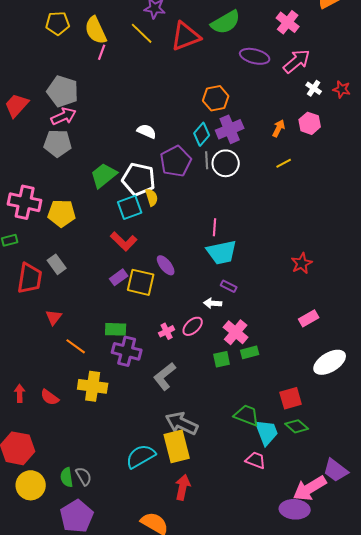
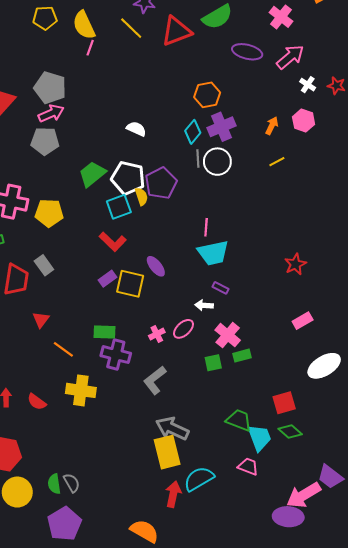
purple pentagon: (176, 161) -> (161, 183), moved
cyan semicircle: (141, 456) -> (199, 479), moved

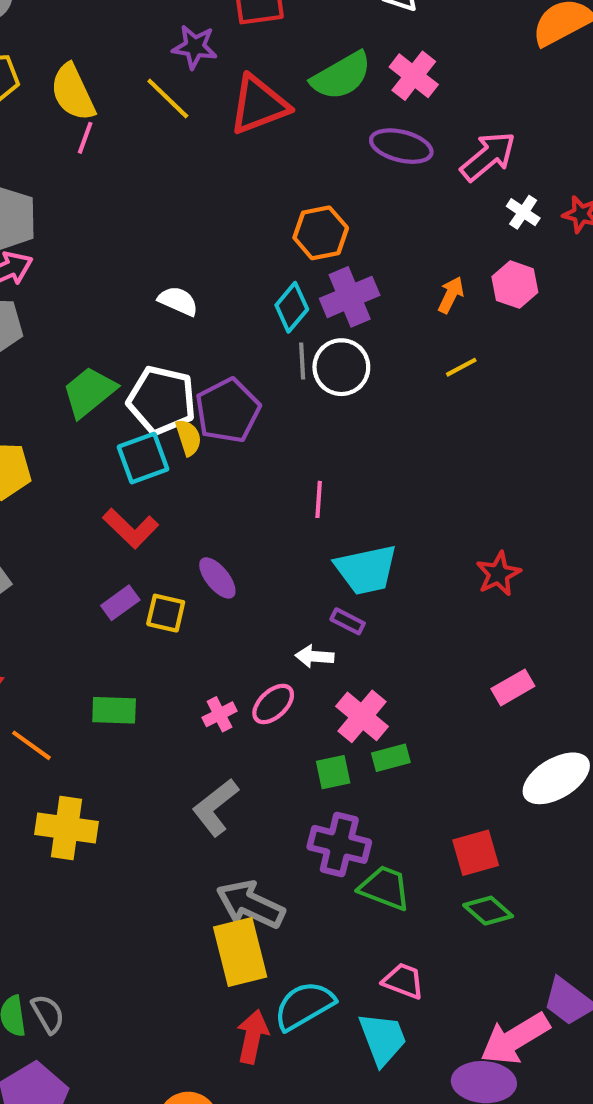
pink cross: (281, 17) -> (414, 76), moved
cyan trapezoid: (213, 253) -> (366, 570), moved
yellow square: (130, 284) -> (166, 613), size x0.7
purple cross: (116, 355) -> (339, 844), moved
cyan trapezoid: (259, 438) -> (383, 1039), moved

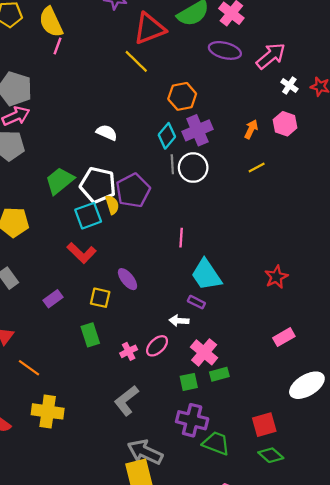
yellow line: (168, 99) -> (136, 61), moved
cyan trapezoid: (366, 570) -> (206, 275), turned 68
purple rectangle: (120, 603) -> (53, 299), moved
green rectangle: (114, 710) -> (90, 335), moved, turned 70

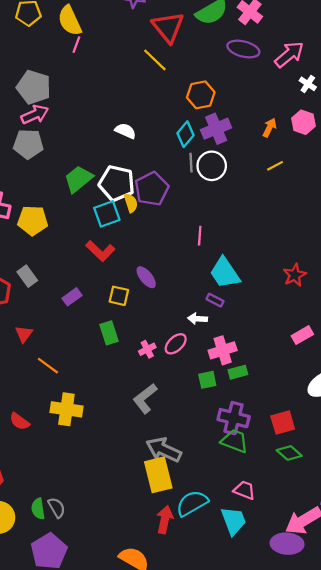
red triangle: (149, 29) -> (168, 27), turned -48
pink cross: (204, 352) -> (223, 350), turned 32
purple cross: (192, 420) -> (234, 418), moved

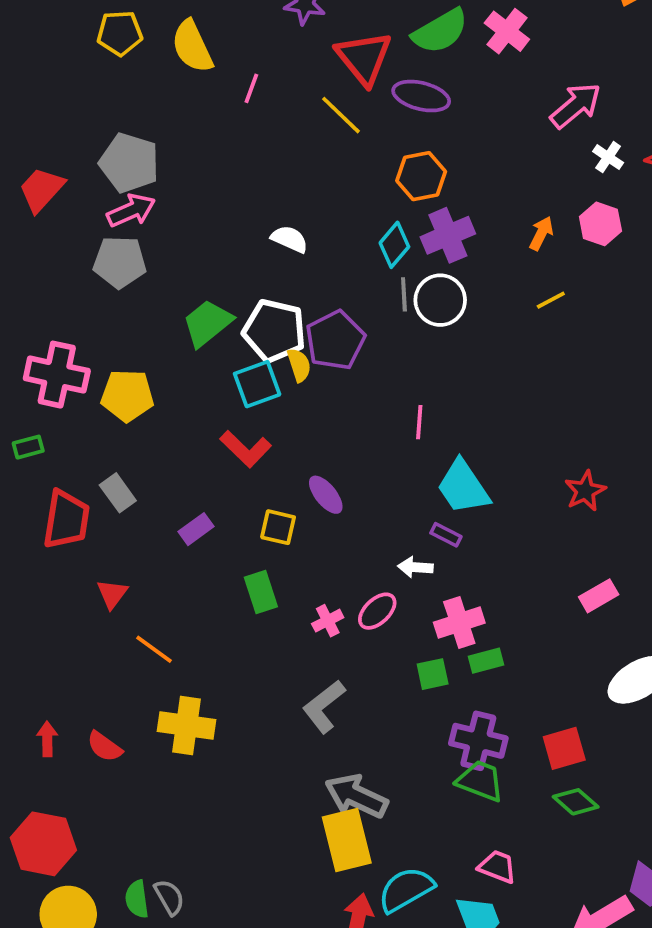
pink line: (76, 45) -> (251, 88), moved
purple ellipse: (243, 49) -> (421, 96), moved

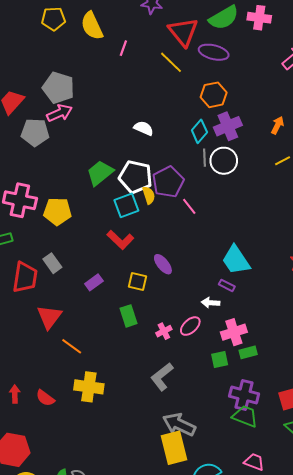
pink cross: (507, 31) -> (259, 18), turned -30
gray pentagon: (120, 262) -> (35, 132), moved
pink line: (419, 422) -> (189, 206), moved, turned -42
red triangle: (112, 594) -> (49, 317), size x1.5

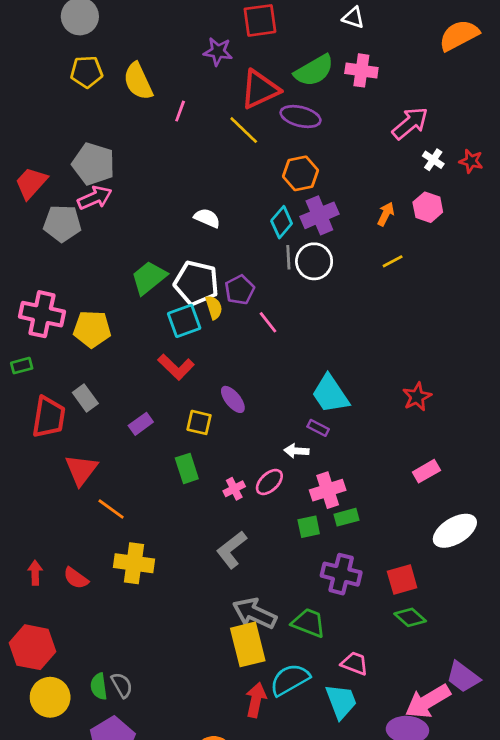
red triangle: (183, 32) -> (260, 89), turned 44
purple pentagon: (168, 182) -> (240, 290), size x0.7
green trapezoid: (245, 416) -> (309, 623), moved

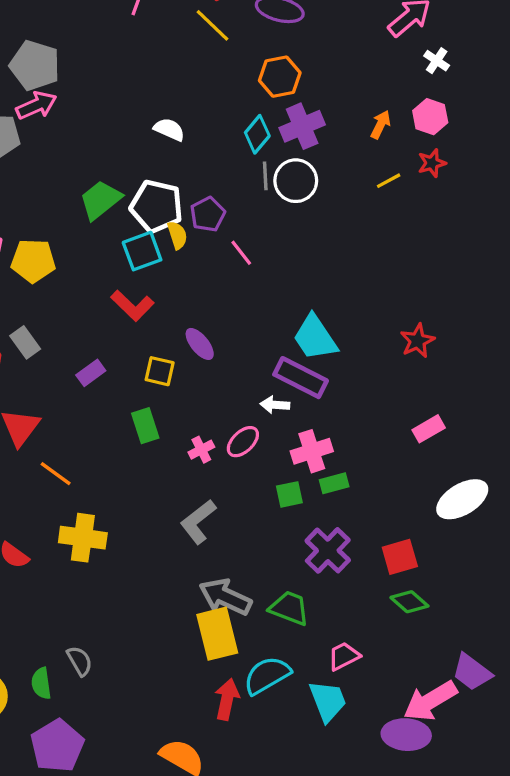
red star: (471, 161) -> (432, 163), moved, turned -30
purple rectangle: (318, 428) -> (301, 378), size x2.0
purple cross: (341, 574) -> (328, 550), turned 30
pink trapezoid: (355, 663) -> (344, 656), turned -48
gray semicircle: (122, 685) -> (80, 661), moved

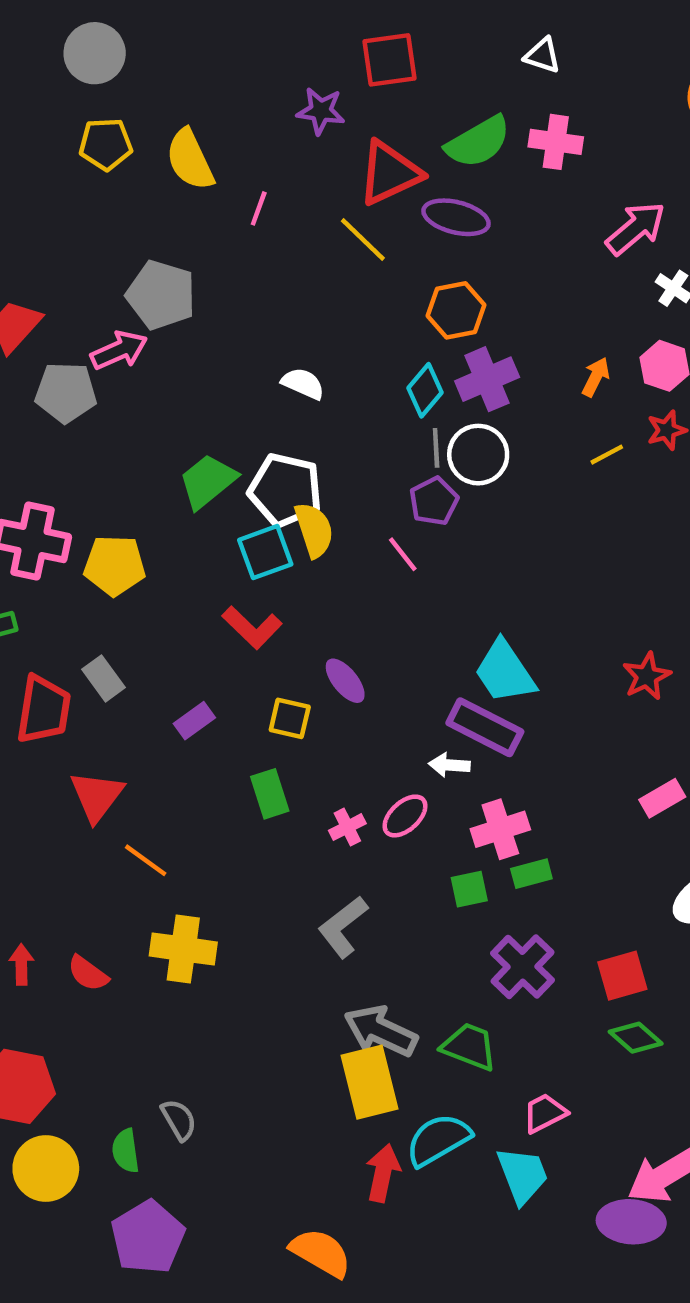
gray pentagon: (35, 65) -> (161, 295), moved
purple pentagon: (208, 214) -> (434, 501), moved
yellow semicircle: (177, 235) -> (314, 530), size x1.4

